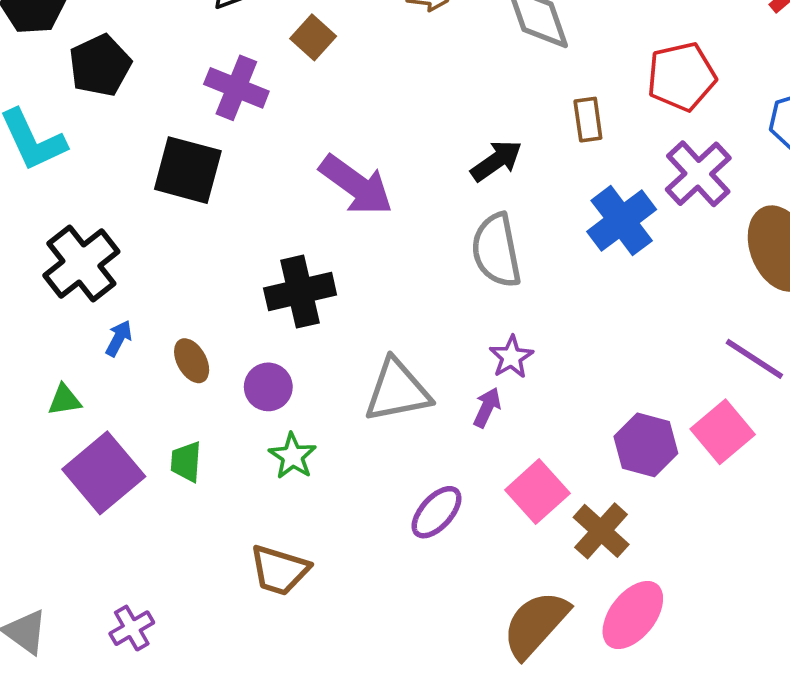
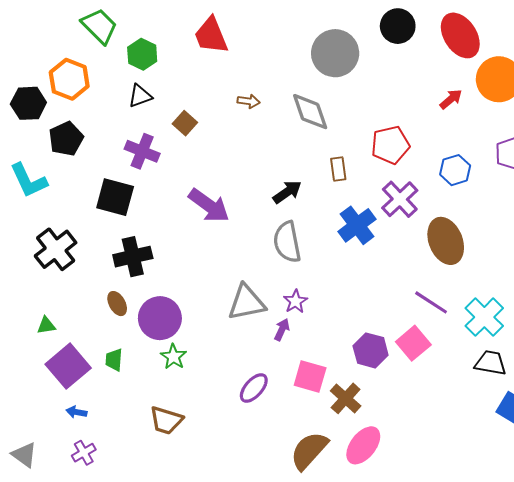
black cross: (300, 292) -> (133, 257), moved
blue arrow: (119, 338) -> (76, 412), moved, turned -108
purple circle: (268, 387) -> (160, 318), size x1.6
gray triangle: (397, 391) -> (246, 302), moved
pink square: (537, 492) -> (310, 377), turned -32

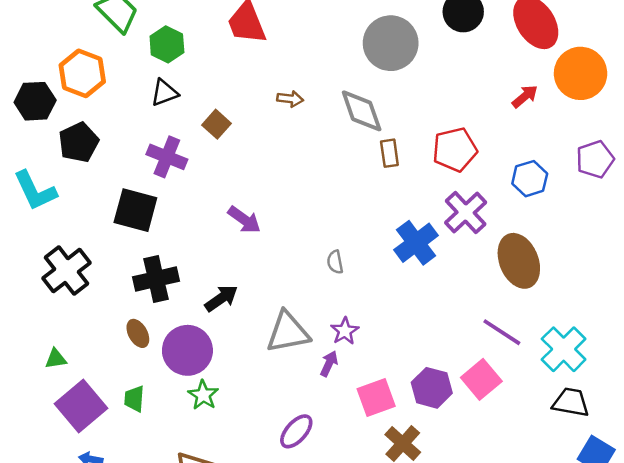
brown rectangle: (338, 169) -> (389, 153), moved
black arrow: (287, 192) -> (221, 298), moved
purple arrow: (209, 205) -> (244, 220), size x0.7
gray semicircle: (287, 242) -> (335, 262), size x0.5
pink square: (310, 377) -> (376, 398), moved, turned -36

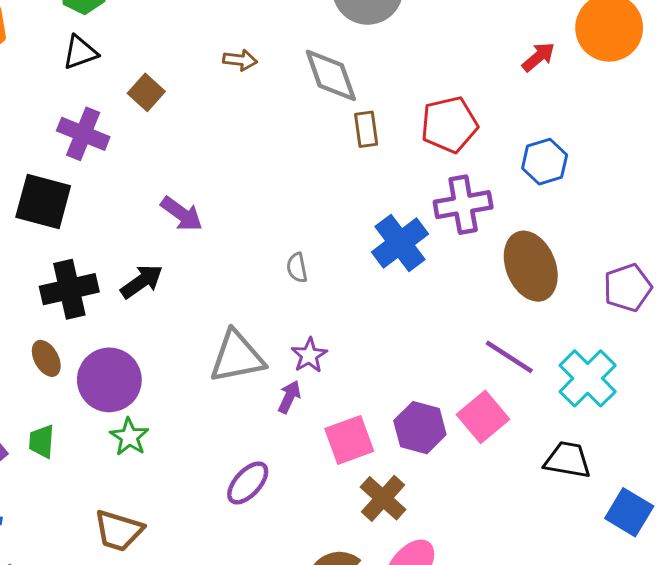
purple pentagon: (595, 159) -> (628, 288), moved
purple cross: (466, 212) -> (463, 205), turned 33
black arrow: (221, 298) -> (142, 282), moved
black trapezoid: (571, 402) -> (568, 460), moved

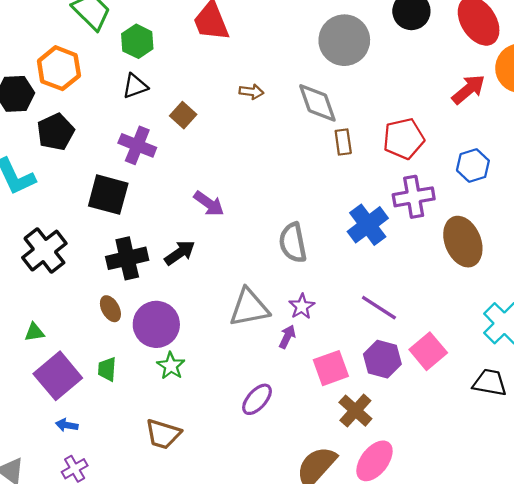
red arrow: (538, 57) -> (468, 89), size x1.4
gray semicircle: (297, 268) -> (293, 243), size x1.8
purple line: (509, 357) -> (379, 308), moved

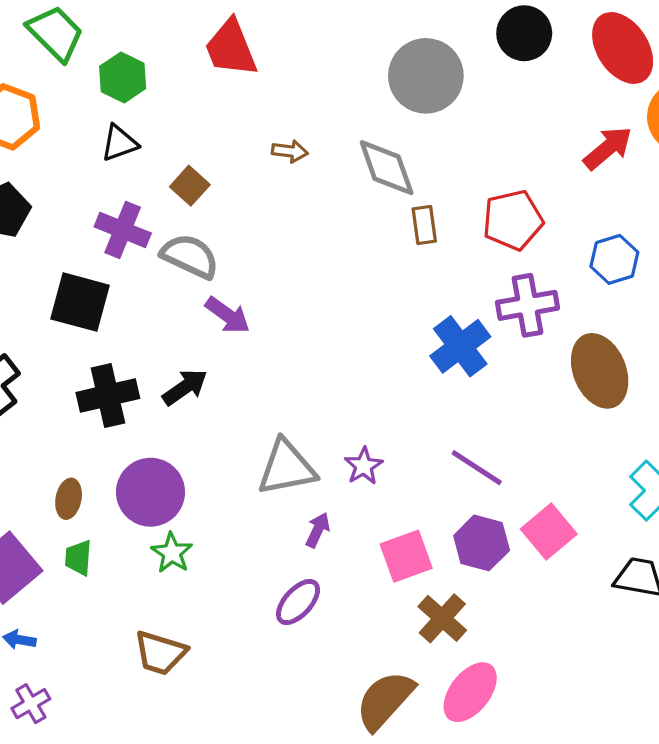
gray semicircle: (293, 243) -> (190, 256), moved, turned 126
brown ellipse: (110, 309) -> (69, 499), moved, turned 40
purple arrow: (287, 337) -> (318, 530), moved

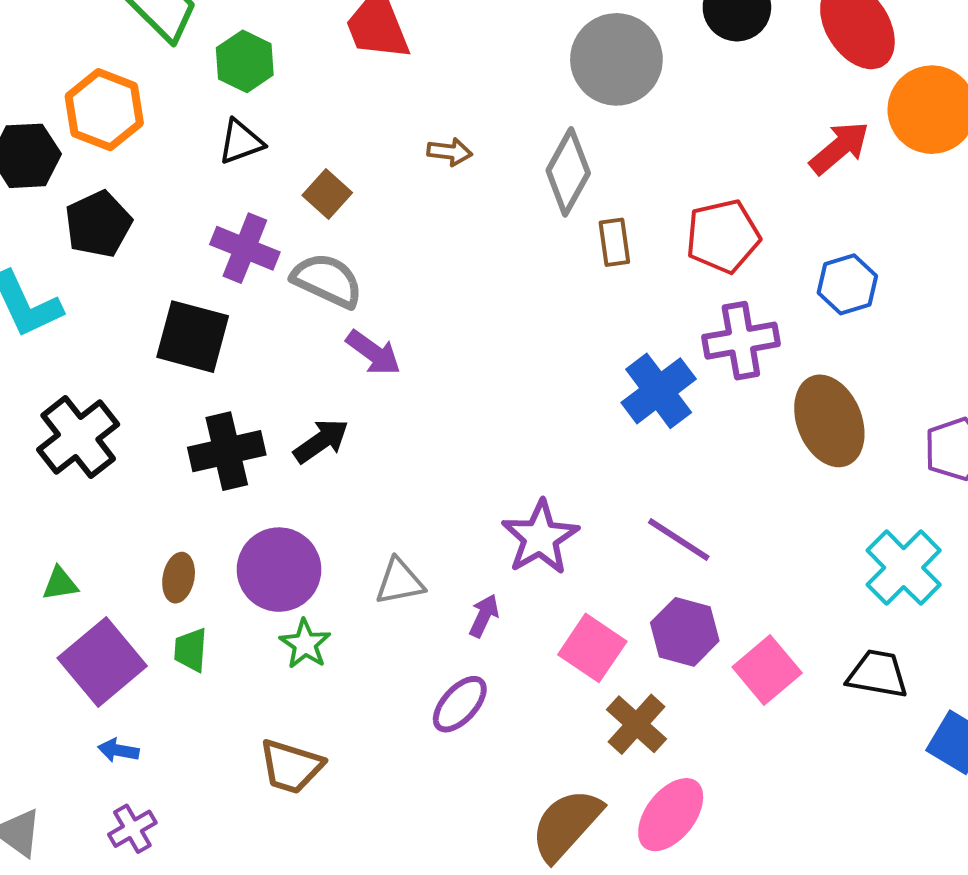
gray diamond: (387, 168) -> (568, 172), turned 48
purple star: (364, 466) -> (540, 537), size x1.6
gray triangle: (287, 468) -> (399, 582), moved, size x0.7
pink square: (549, 532) -> (767, 670), moved
pink square: (406, 556) -> (592, 648), turned -36

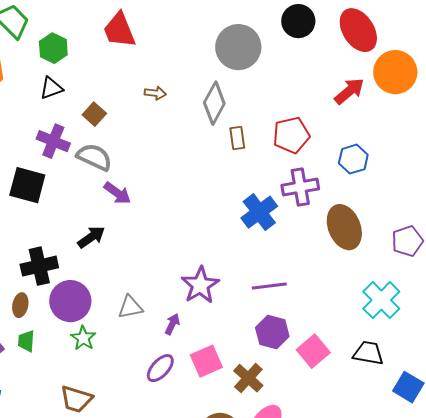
black cross: (227, 451) -> (39, 266), moved
purple line: (679, 539) -> (269, 286), turned -40
pink square: (592, 648) -> (206, 361), moved, turned 32

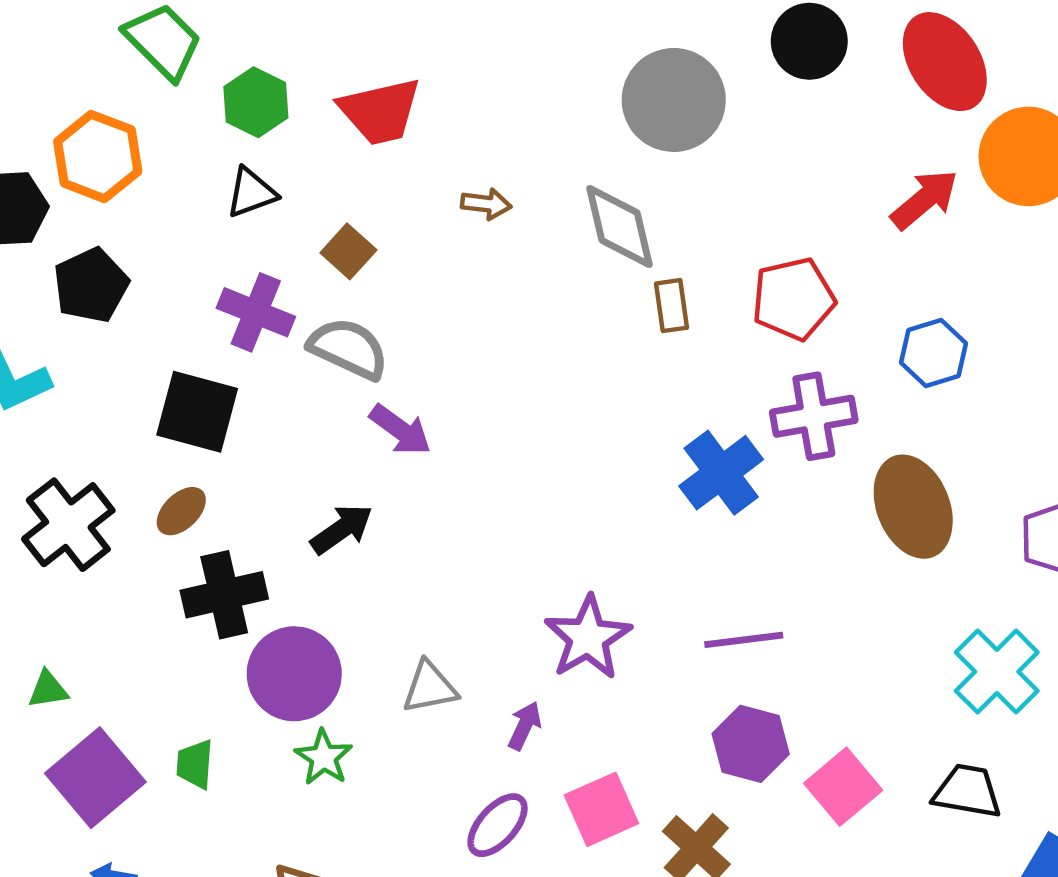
red trapezoid: (119, 30) -> (380, 111), moved, turned -81
gray diamond: (214, 103) -> (620, 226), turned -42
brown ellipse: (20, 305) -> (181, 511), moved, turned 35

